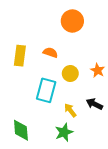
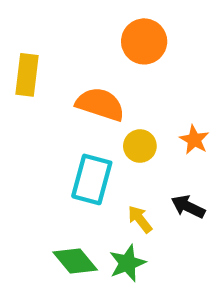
orange semicircle: (50, 53) -> (100, 104), size x1.6
yellow rectangle: (20, 56) -> (27, 75), moved
green diamond: (21, 130) -> (75, 261), moved, turned -35

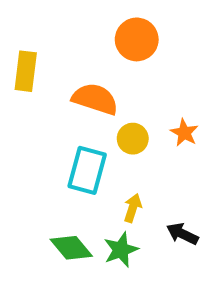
black arrow: (188, 207) -> (182, 234), moved
yellow arrow: (140, 219) -> (133, 208), turned 56

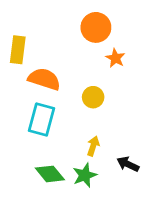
orange semicircle: (95, 99) -> (44, 79), moved
orange star: (184, 133) -> (115, 58), moved
cyan rectangle: (87, 170) -> (42, 119), moved

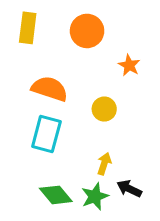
orange circle: (96, 27) -> (87, 31), moved
yellow rectangle: (18, 50) -> (28, 28), moved
black arrow: (128, 164) -> (129, 189), moved

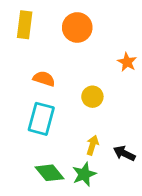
orange star: (129, 65) -> (127, 62), moved
orange semicircle: (50, 89) -> (44, 79), size x0.7
black arrow: (129, 189) -> (124, 153), moved

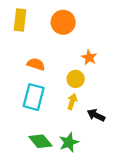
orange star: (127, 62) -> (89, 57), moved
yellow arrow: (92, 145) -> (72, 102), moved
black arrow: (124, 153) -> (96, 115), moved

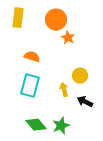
orange star: (89, 57) -> (68, 38), moved
yellow circle: (76, 79) -> (80, 76), moved
yellow arrow: (72, 102) -> (64, 90), turned -32

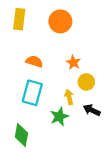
orange star: (68, 38) -> (73, 62), moved
green diamond: (36, 125) -> (21, 135), moved, turned 50
green star: (61, 126) -> (59, 117), moved

